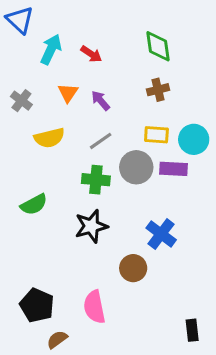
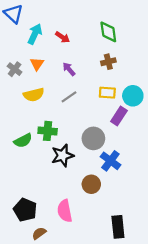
orange triangle: (68, 93) -> (37, 64), moved
gray circle: (136, 167) -> (93, 138), moved
purple rectangle: (174, 169) -> (119, 116), turned -60
green cross: (96, 180) -> (48, 131), moved
black rectangle: (192, 330) -> (118, 227), moved, size x1.5

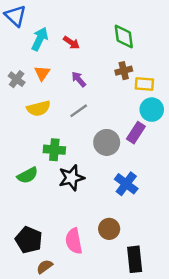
yellow rectangle: (107, 93) -> (144, 84), moved
gray circle: (93, 138) -> (107, 142), moved
green semicircle: (23, 141) -> (28, 175), moved
brown circle: (91, 184) -> (109, 229), moved

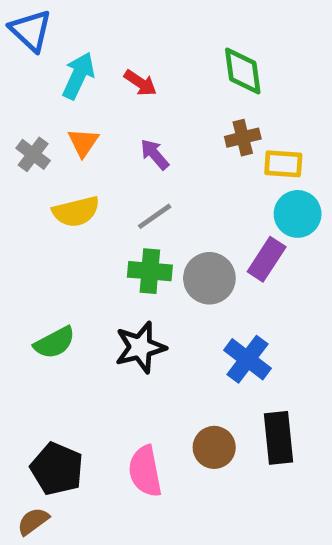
green cross: (54, 150) -> (150, 271), moved
black rectangle: (135, 259) -> (279, 438), moved
brown semicircle: (45, 267) -> (33, 521), moved

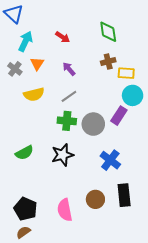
cyan arrow: (78, 76) -> (25, 41), moved
brown semicircle: (33, 521) -> (23, 232), moved

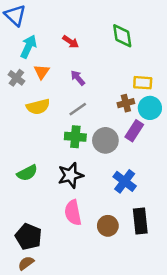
brown cross: (108, 61) -> (126, 103), moved
pink semicircle: (65, 210) -> (73, 213), moved

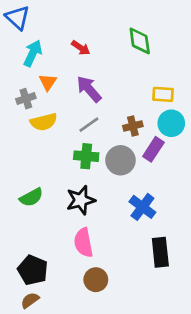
gray cross: (16, 78) -> (26, 99), moved, turned 35
purple arrow: (78, 78) -> (89, 89), size x1.5
brown cross: (126, 103) -> (133, 126), moved
brown circle: (108, 226) -> (96, 280), moved

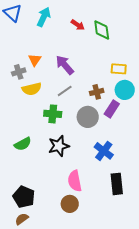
red arrow: (81, 48) -> (78, 25), moved
cyan arrow: (33, 53) -> (44, 17), moved
green cross: (86, 156) -> (53, 114), moved
pink semicircle: (83, 243) -> (75, 181), moved

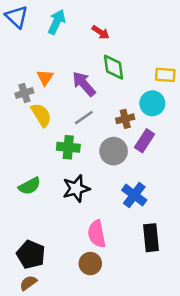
green diamond: (102, 30) -> (114, 67), moved
yellow rectangle: (119, 69) -> (165, 75), moved
yellow semicircle: (32, 89) -> (41, 115), turned -108
cyan circle: (125, 90) -> (152, 103), moved

